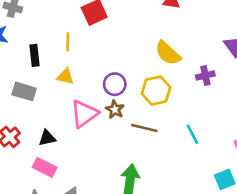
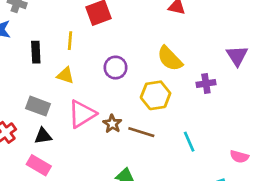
purple circle: (115, 84) -> (116, 68), moved
gray rectangle: (24, 91) -> (38, 106), moved
brown star: (115, 109) -> (112, 124), moved

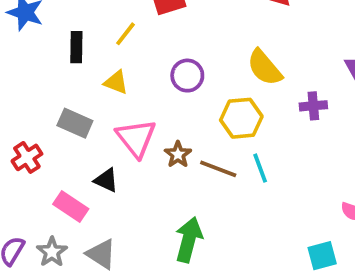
yellow line: (70, 41) -> (126, 34), turned 30
pink triangle: (82, 114) -> (136, 138), turned -40
black triangle: (43, 136) -> (106, 180), moved, turned 30
cyan line: (189, 142) -> (260, 168), moved

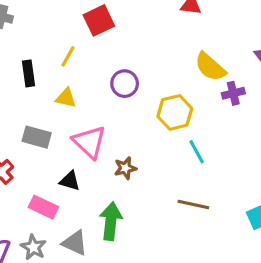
yellow semicircle: (265, 68) -> (210, 67), moved
brown star: (178, 154) -> (125, 168), moved, turned 30
brown line: (218, 169) -> (193, 204), moved
green arrow: (189, 240) -> (111, 221), moved

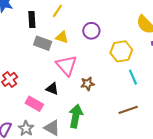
yellow triangle: (66, 98) -> (62, 37), moved
gray rectangle: (37, 137) -> (43, 43), moved
brown line: (193, 204) -> (128, 110), turned -36

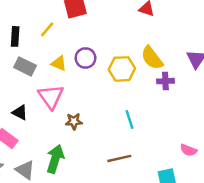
yellow triangle: (62, 37) -> (59, 63), moved
yellow hexagon: (121, 51) -> (122, 69), moved
black triangle: (52, 89) -> (20, 112), moved

